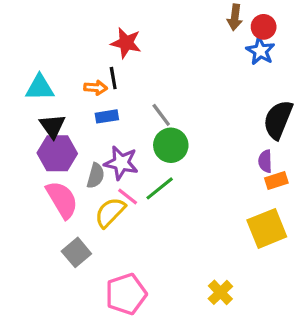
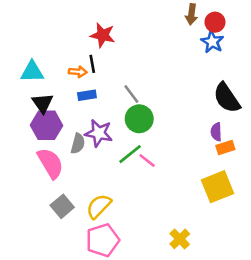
black semicircle: (278, 120) -> (227, 98), turned -56
pink line: (128, 196) -> (147, 161), moved
yellow semicircle: (110, 212) -> (99, 206), moved

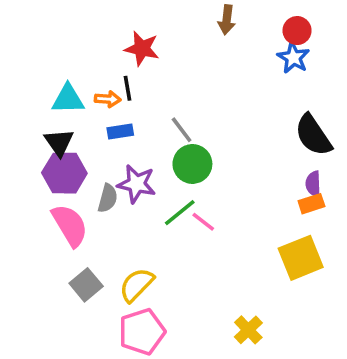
brown arrow: (191, 14) -> (227, 20), moved
cyan triangle: (32, 72) -> (68, 99), moved
purple semicircle: (216, 132) -> (313, 184), moved

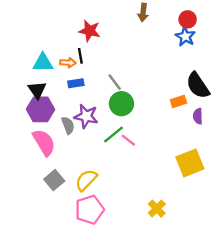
gray semicircle: (108, 198) -> (68, 125), turned -36
orange rectangle: (311, 204) -> (178, 101), moved

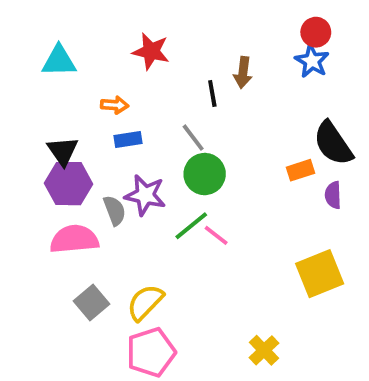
brown arrow: (143, 13) -> (243, 72), moved
black line: (80, 56) -> (212, 94), moved
cyan triangle: (43, 63) -> (59, 61), moved
pink semicircle: (44, 142) -> (74, 239), turned -64

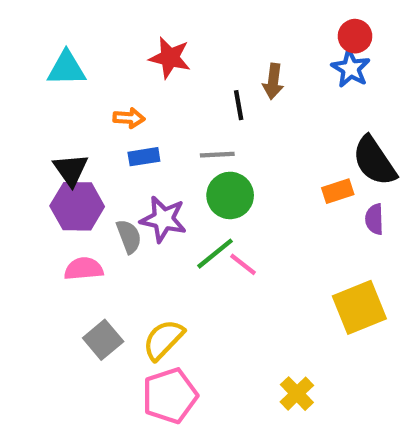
gray line: (193, 138) -> (217, 155), turned -56
pink semicircle: (74, 239) -> (84, 269), size x0.7

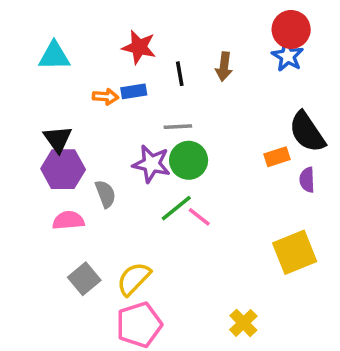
red circle: (355, 36) -> (291, 29), size x1.4
black line: (239, 105) -> (180, 74), moved
blue rectangle: (144, 157) -> (134, 91), moved
purple star: (163, 219) -> (151, 164), moved

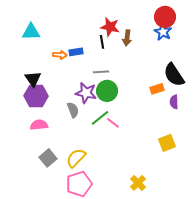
red star: (139, 47) -> (110, 27), moved
gray semicircle: (105, 194) -> (73, 110), moved
yellow square: (295, 252) -> (167, 143), size x0.7

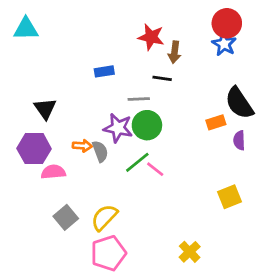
cyan triangle: (31, 32) -> (26, 29), moved
black line: (102, 42) -> (162, 78), moved, turned -72
orange arrow: (60, 55) -> (82, 146), moved
purple hexagon: (36, 96) -> (34, 149), moved

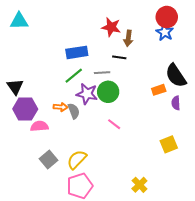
blue rectangle: (104, 71) -> (77, 52), size x1.5
black triangle: (45, 109) -> (15, 87), moved
green line: (137, 162) -> (74, 76), moved

